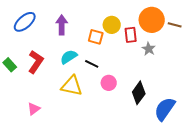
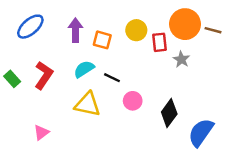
orange square: (96, 37) -> (102, 40), moved

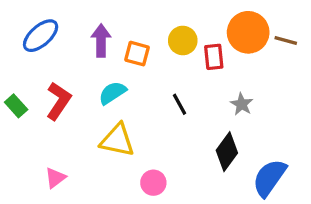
gray star: (181, 59) -> (242, 104), moved
black line: (112, 78) -> (179, 104), moved, turned 35
pink circle: (133, 101) -> (153, 183), moved

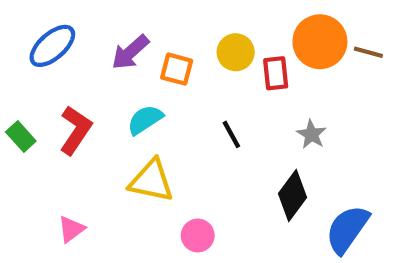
purple arrow: (101, 40) -> (130, 52), turned -132

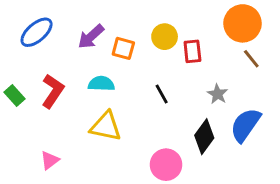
orange circle: (320, 42) -> (243, 23), moved
brown line: (368, 52) -> (251, 59), moved, turned 36
cyan semicircle: (145, 120) -> (101, 84), turned 35
blue semicircle: (347, 229) -> (245, 125), moved
pink circle: (198, 236) -> (166, 165), moved, size x1.4

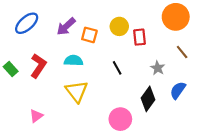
brown line: (251, 59) -> (182, 52), moved
blue semicircle: (245, 125) -> (178, 90), size x0.7
yellow triangle: (106, 126) -> (77, 91), turned 40

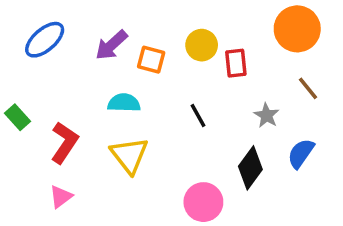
red L-shape: (38, 66) -> (64, 143), moved

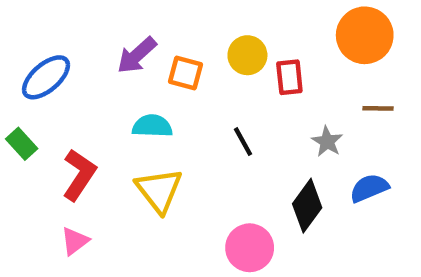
blue ellipse: (45, 40) -> (46, 77), moved
brown line: (308, 88) -> (378, 108), turned -50
blue semicircle: (301, 153) -> (369, 188), turned 32

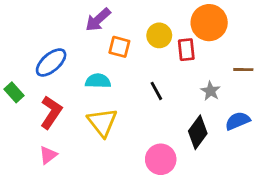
orange circle: (365, 35) -> (209, 23), moved
purple arrow: (137, 55) -> (98, 20), moved
blue ellipse: (46, 77) -> (51, 62), moved

